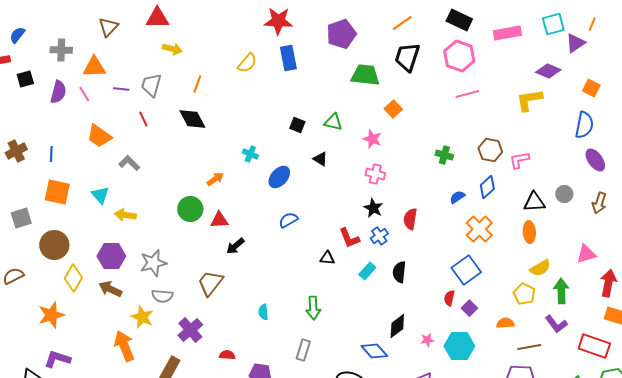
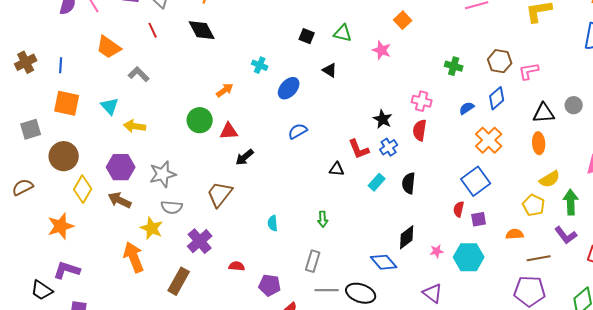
pink cross: (375, 174) -> (422, 101), moved
green arrow: (313, 308) -> (323, 219), size x0.7
purple square: (469, 308) -> (479, 219), turned 35

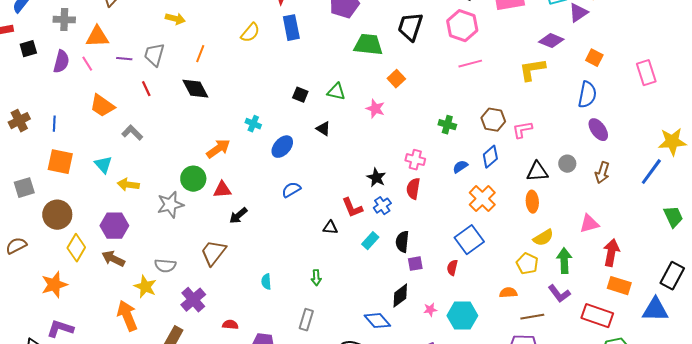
orange arrow: (225, 90) -> (218, 149), size x1.4
gray star: (163, 174) -> (170, 205), moved
purple square: (479, 219) -> (415, 264), moved

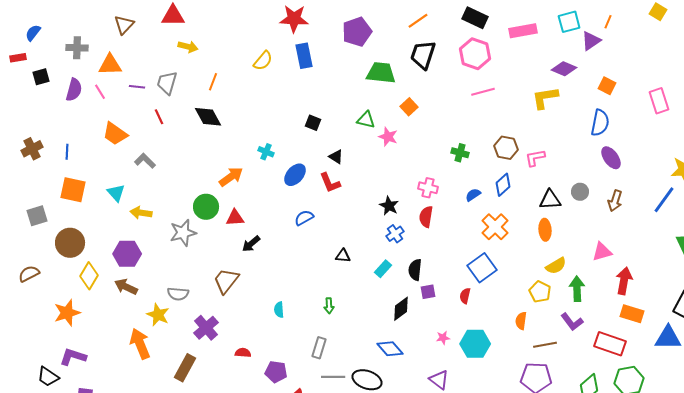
green triangle: (336, 92) -> (366, 120), moved
red L-shape: (352, 208) -> (330, 183), moved
orange semicircle: (508, 293) -> (521, 321), turned -78
black diamond: (400, 296) -> (401, 309), moved

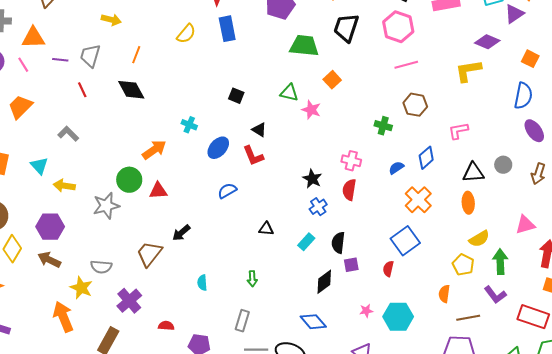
orange trapezoid: (115, 134) -> (20, 107), moved, turned 100
brown hexagon: (506, 148) -> (415, 105), moved
black arrow: (251, 244) -> (181, 233), moved

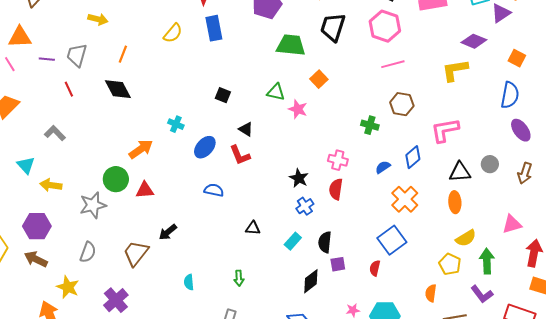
pink L-shape: (458, 131) -> (445, 130), size x1.4
blue semicircle: (227, 191) -> (214, 190), turned 42
gray semicircle: (101, 267) -> (88, 252), moved, turned -75

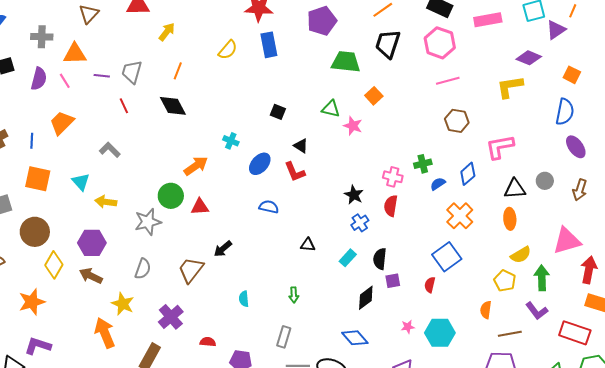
yellow arrow: (98, 19) -> (167, 32), moved, turned -66
green cross: (370, 125) -> (423, 164), moved, turned -30
pink triangle: (512, 224) -> (567, 241), size x1.4

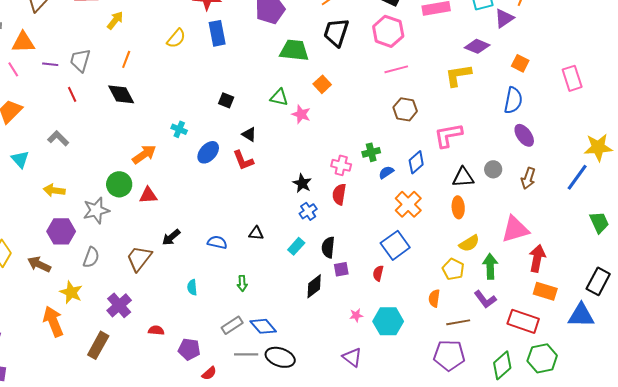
cyan triangle: (81, 182) -> (20, 159), moved
blue semicircle: (269, 207) -> (217, 242), moved
purple hexagon: (92, 243) -> (61, 231), moved
gray rectangle: (284, 337) -> (232, 325), turned 40
blue diamond: (355, 338) -> (263, 326), moved

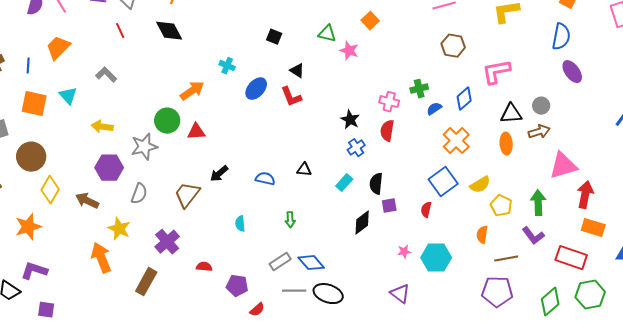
brown arrow: (528, 178) -> (539, 132), moved, turned -125
yellow semicircle: (469, 243) -> (480, 185), moved

